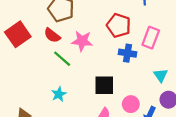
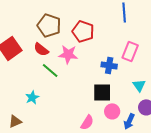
red pentagon: (119, 25) -> (83, 31), moved
black square: (104, 85) -> (102, 92), moved
cyan star: (59, 94) -> (32, 97), moved

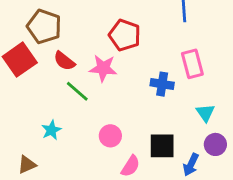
brown pentagon: (49, 25) -> (44, 26), moved
pink rectangle: (130, 51) -> (192, 64), turned -36
black square: (102, 92) -> (162, 146), moved
pink circle: (112, 111) -> (110, 136), moved

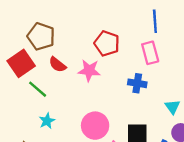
pink rectangle: (192, 64) -> (150, 53), moved
green line: (77, 91) -> (38, 89), moved
pink circle: (110, 136) -> (95, 126), size x1.5

